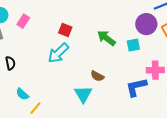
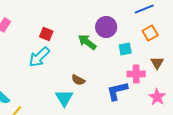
purple circle: (146, 24) -> (106, 27), moved
cyan square: (133, 45) -> (125, 49), moved

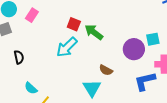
purple circle: (106, 27) -> (134, 49), moved
green arrow: (87, 42) -> (94, 32), moved

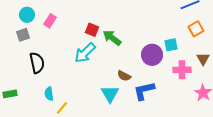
black semicircle: (19, 57) -> (37, 63), size x1.5
blue L-shape: (145, 81) -> (144, 91), moved
cyan semicircle: (31, 88) -> (49, 94), turned 40

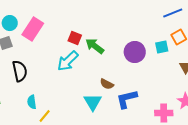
pink rectangle: (50, 21) -> (33, 29), size x1.6
cyan square: (171, 45) -> (162, 47), moved
purple circle: (152, 55) -> (135, 52), moved
pink cross: (182, 70) -> (164, 113), moved

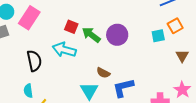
purple circle: (135, 52) -> (117, 35), moved
cyan arrow: (68, 61) -> (64, 50), turned 60
black semicircle: (20, 71) -> (34, 61), moved

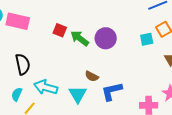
pink rectangle: (29, 18) -> (18, 21), turned 70
cyan arrow: (64, 50) -> (46, 87), moved
cyan semicircle: (28, 91) -> (17, 94), turned 32

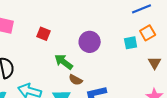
green arrow: (80, 38) -> (64, 62), moved

